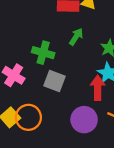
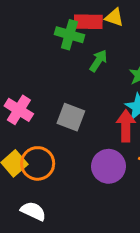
green cross: (43, 53) -> (69, 35), moved

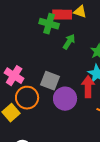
orange circle: (38, 163) -> (27, 98), moved
purple circle: (108, 166) -> (65, 99), moved

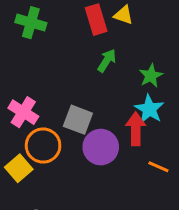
red rectangle: (62, 15) -> (96, 20), turned 72
green cross: (49, 24) -> (31, 23), moved

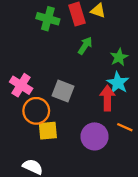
green cross: (31, 23) -> (48, 19), moved
purple circle: (101, 147) -> (95, 136), moved
yellow square: (19, 168) -> (48, 131), moved, turned 36

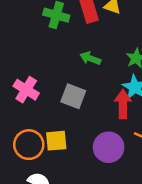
green arrow: (85, 46) -> (90, 58), moved, turned -102
orange circle: (36, 111) -> (29, 145), moved

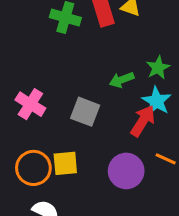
green arrow: (90, 58) -> (122, 80), moved, turned -42
red arrow: (123, 104) -> (143, 121), turned 32

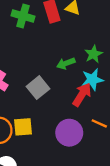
cyan star: (157, 101) -> (92, 80), turned 30
gray square: (85, 112) -> (38, 88), turned 30

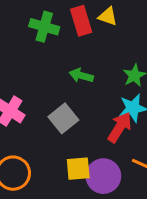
green arrow: (66, 63) -> (81, 75), moved, turned 36
yellow square: (23, 127) -> (78, 169), moved

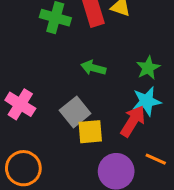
yellow square: (78, 169) -> (90, 132), moved

